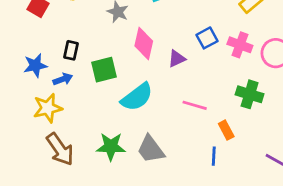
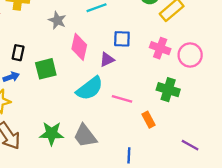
blue square: (207, 38) -> (122, 39), moved, turned 30
cyan semicircle: (137, 97) -> (90, 88), moved
blue line: (214, 156) -> (129, 155), moved

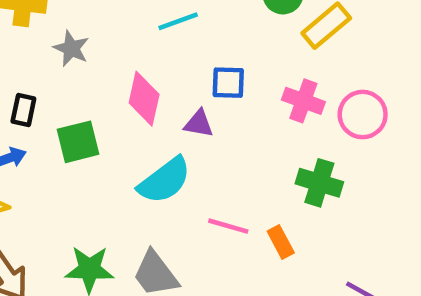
gray star: (57, 20) -> (71, 48), moved
purple triangle: (107, 60) -> (199, 124), turned 35
pink line: (122, 99) -> (228, 226), moved

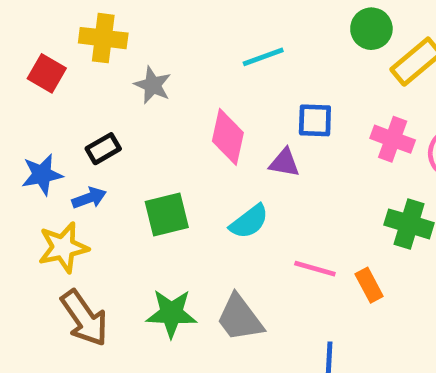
black rectangle: (23, 110) -> (103, 149), turned 48
green square: (78, 142) -> (167, 215), moved
cyan semicircle: (165, 181) -> (249, 222), size x0.7

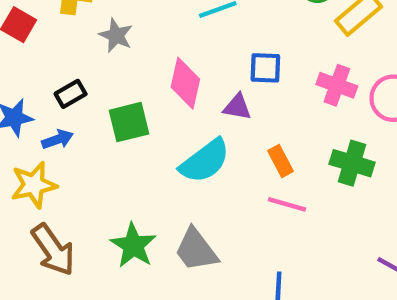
green square: (167, 215) -> (129, 122), moved
cyan semicircle: (249, 222) -> (205, 161), size x1.4
pink line: (315, 269) -> (287, 204), moved
orange rectangle: (369, 285) -> (281, 161), moved
green star: (171, 313) -> (133, 245), turned 30

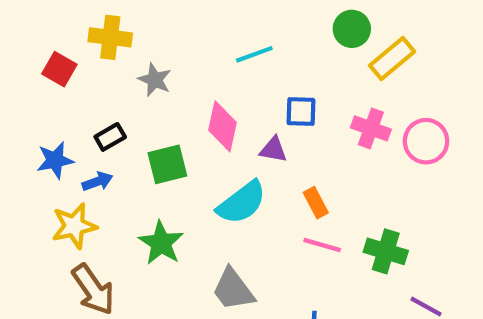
green cross: (352, 163) -> (386, 251), moved
green star: (133, 245) -> (161, 243), moved

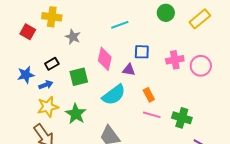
yellow rectangle: (392, 59) -> (200, 19), moved
pink cross: (371, 128) -> (175, 60), turned -30
yellow star: (74, 226) -> (48, 107), moved

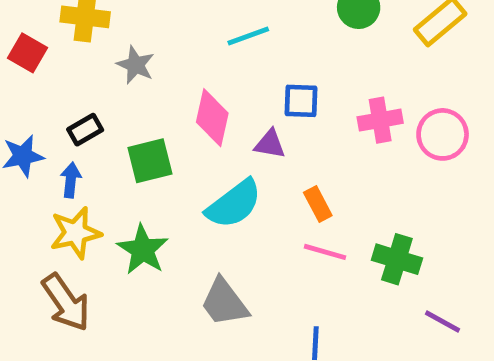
blue arrow: (46, 85) -> (71, 180), turned -64

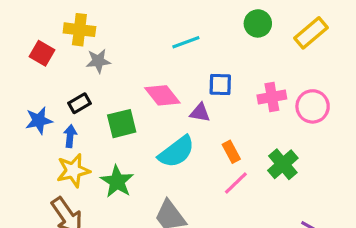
gray star: (136, 65) -> (98, 61), moved, turned -30
pink diamond: (212, 118) -> (162, 95), turned -51
pink line: (325, 252) -> (236, 183), turned -60
green cross: (397, 259) -> (283, 164), moved, turned 32

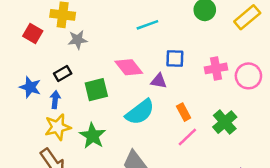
blue star: (39, 120) -> (30, 87), turned 30

